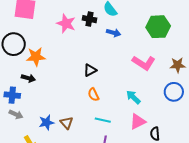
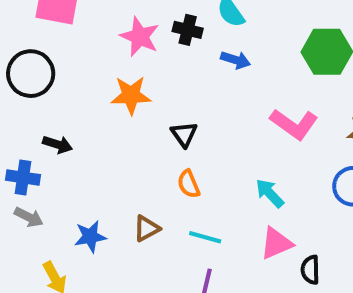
orange star: (36, 57) -> (131, 95), moved
black triangle: (90, 70) -> (184, 134), turned -40
brown triangle: (67, 123) -> (147, 229), moved, turned 40

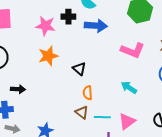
blue arrow: (236, 60) -> (96, 26), size x1.5
orange semicircle: (189, 184) -> (88, 93), turned 32
brown triangle: (147, 229) -> (82, 112), moved, turned -40
pink triangle: (276, 243) -> (127, 121), moved

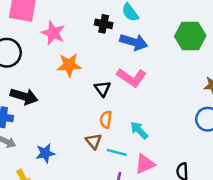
pink star: (46, 26) -> (53, 33), moved
pink L-shape: (133, 50) -> (132, 77), moved
cyan arrow: (129, 88) -> (139, 130), moved
black arrow: (18, 89) -> (24, 96), size x1.5

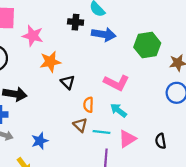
green hexagon: (190, 36) -> (147, 45), moved
pink L-shape: (132, 77) -> (116, 83), moved
black triangle: (102, 89) -> (68, 82), moved

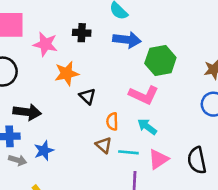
black cross: (76, 22) -> (82, 33), moved
green hexagon: (147, 45) -> (160, 60), moved
blue star: (40, 141) -> (44, 151), moved
black semicircle: (161, 141) -> (197, 160), size x1.5

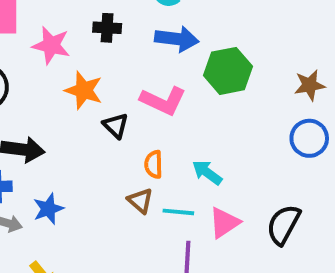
orange star: (67, 73) -> (84, 90), turned 30
pink L-shape: (144, 95) -> (163, 101), moved
black semicircle: (197, 160) -> (283, 225), turned 40

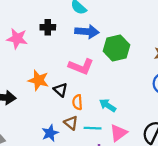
orange star: (84, 90) -> (38, 80), moved
black triangle: (116, 126) -> (61, 90), moved
blue star: (48, 209) -> (50, 133), moved

